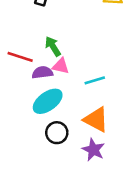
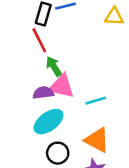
red line: (20, 57) -> (39, 40), moved, turned 45
pink triangle: (61, 66) -> (62, 86), size x1.5

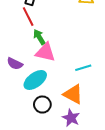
purple semicircle: (43, 93) -> (15, 64), moved, turned -147
cyan line: (96, 101) -> (83, 68), moved

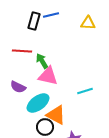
red line: (28, 17) -> (22, 51), moved, turned -60
orange triangle: (73, 94) -> (56, 115), moved

